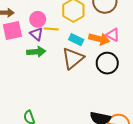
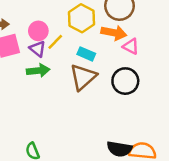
yellow line: (51, 29) -> (55, 42), turned -48
orange arrow: (99, 39) -> (114, 33), moved

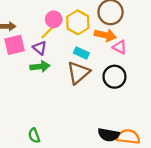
pink circle: (38, 31) -> (54, 19), moved
yellow line: (55, 42) -> (47, 33), moved

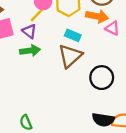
black circle: (114, 77) -> (102, 78), moved

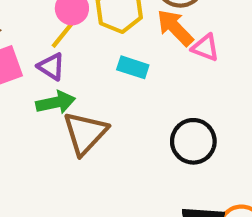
orange arrow: (97, 16) -> (175, 28), turned -140
brown triangle: (70, 56) -> (85, 133), moved

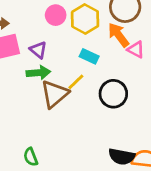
yellow line: (62, 35) -> (76, 82), moved
black circle: (193, 141) -> (113, 94), moved

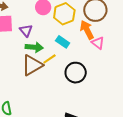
green arrow: (38, 73) -> (34, 47), moved

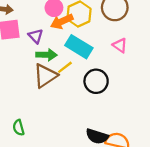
orange arrow: (87, 30) -> (62, 21), moved, turned -84
cyan rectangle: (63, 42) -> (79, 47), size x1.6

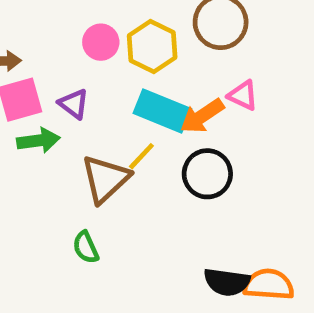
orange arrow: (62, 21) -> (202, 116), moved
green arrow: (46, 55) -> (38, 141), moved
green semicircle: (19, 128) -> (86, 247), moved

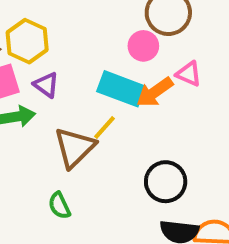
pink circle: (101, 42) -> (143, 46), moved
yellow hexagon: (152, 47) -> (27, 41), moved
black circle: (207, 174) -> (166, 182), moved

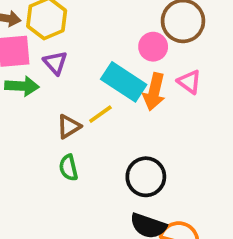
orange arrow: (155, 92) -> (154, 92), turned -54
brown triangle: (75, 147) -> (69, 126), size x0.6
green semicircle: (59, 206) -> (68, 168), moved

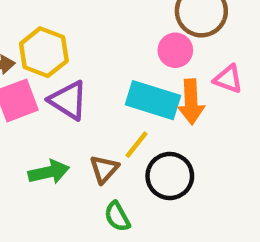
purple triangle: (55, 63) -> (68, 100), size x1.4
green arrow: (22, 86) -> (49, 172), moved
black circle: (146, 177) -> (170, 176), moved

